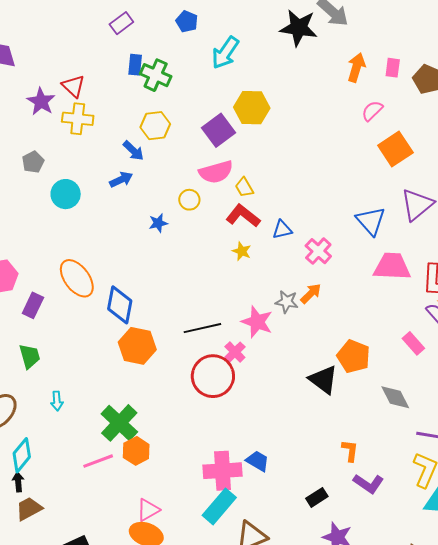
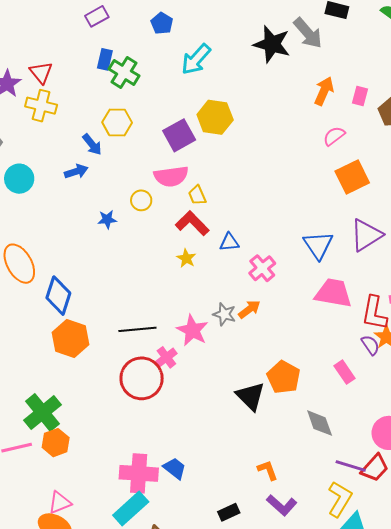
orange L-shape: (350, 451) -> (268, 470), turned -35

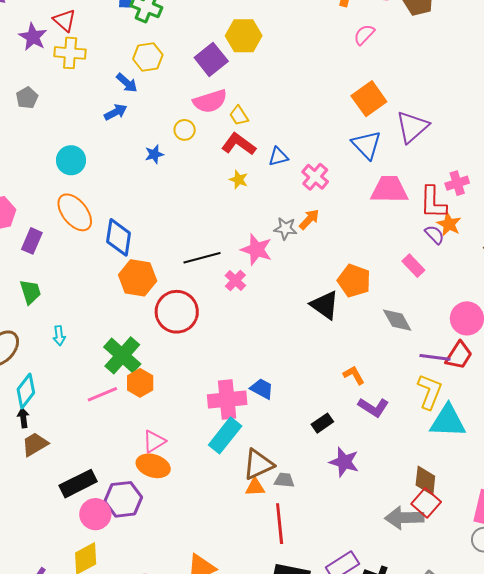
orange square: (352, 177) -> (369, 99), moved
cyan circle: (19, 179) -> (71, 160), moved
red circle: (142, 378) -> (177, 312), moved

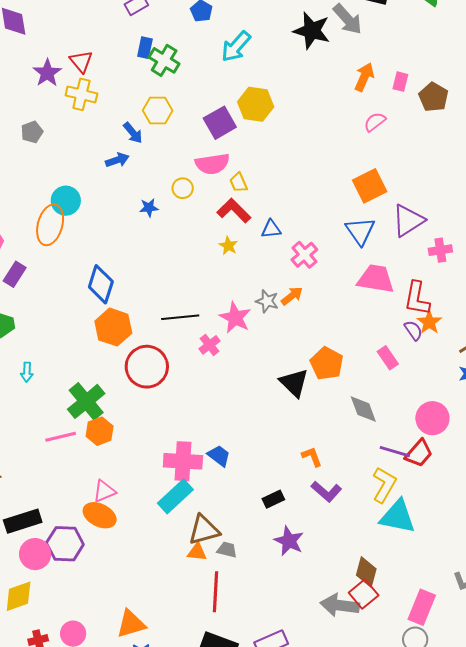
pink cross: (457, 183) -> (440, 250), moved
orange ellipse: (75, 212) -> (50, 225), moved, turned 45

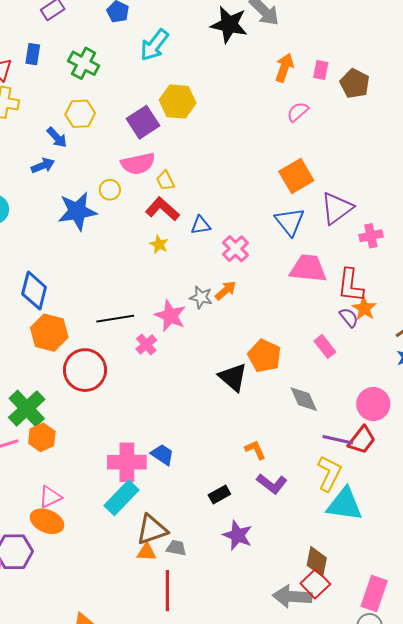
blue rectangle: (145, 48) -> (33, 54), moved
blue star: (149, 208) -> (77, 211), size x2.0

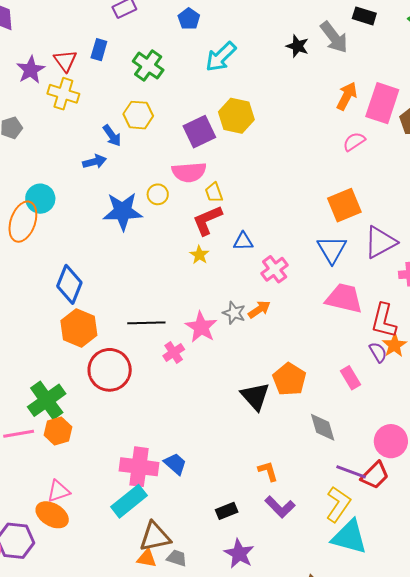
black star: (229, 25) -> (297, 46), size x0.6
pink rectangle: (321, 70) -> (382, 103), size x2.0
red L-shape: (162, 209) -> (207, 220), turned -72

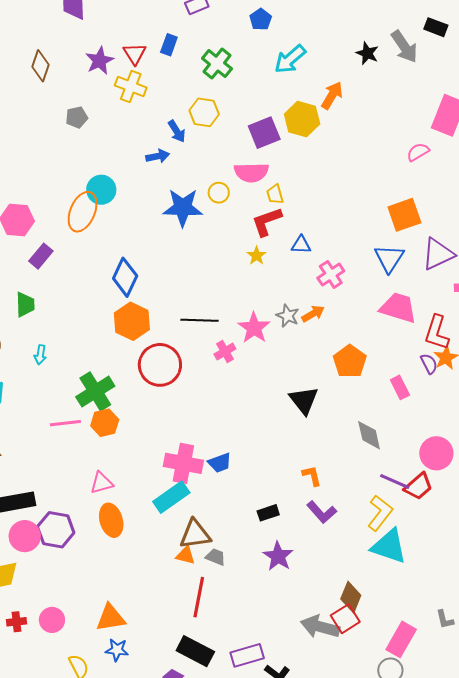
orange arrow: (347, 96) -> (332, 95), moved
orange pentagon: (289, 379) -> (350, 361), moved
blue trapezoid: (175, 464) -> (220, 463), turned 115
orange ellipse: (52, 515) -> (111, 520), moved, turned 40

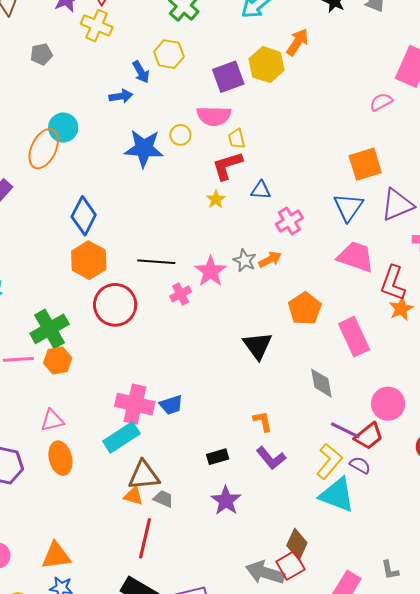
purple semicircle: (429, 364) -> (360, 465), moved, turned -35
pink rectangle: (400, 387) -> (354, 337), size x1.6

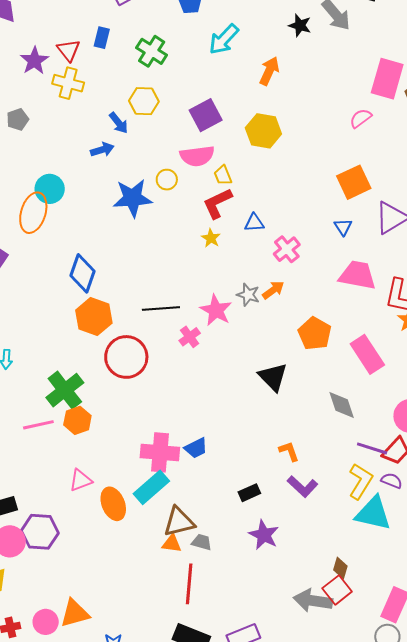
yellow hexagon: (267, 65) -> (263, 131), moved
blue triangle: (348, 207) -> (343, 227), size x0.6
orange ellipse: (60, 458) -> (113, 504), moved
brown diamond: (297, 544) -> (340, 568), size x0.7
orange triangle: (56, 556) -> (75, 613), moved

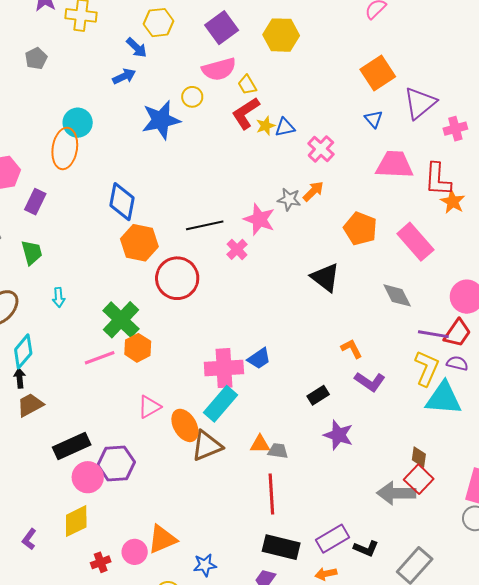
yellow star: (211, 238) -> (266, 126), moved, turned 30
brown triangle: (179, 522) -> (207, 446), moved
orange triangle: (172, 544) -> (260, 444), moved

